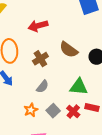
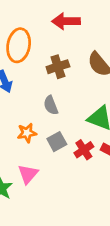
gray semicircle: (42, 87) -> (51, 105), turned 104

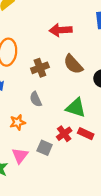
red arrow: (66, 21) -> (61, 30), moved
gray square: (57, 142) -> (45, 148), moved, turned -35

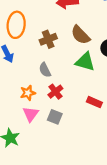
green triangle: (76, 108) -> (85, 62), moved
red cross: (64, 134) -> (55, 92), moved
pink triangle: (20, 156) -> (31, 114), moved

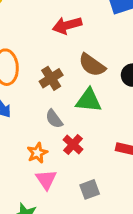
green triangle: (85, 62) -> (89, 100), moved
gray square: (55, 117) -> (90, 189), moved, turned -32

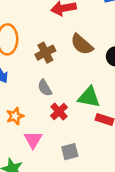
green triangle: (89, 100) -> (89, 97), moved
orange star: (37, 153) -> (15, 116), moved

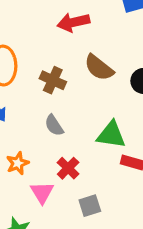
brown cross: (45, 53) -> (53, 80), turned -36
red cross: (59, 112) -> (68, 168), moved

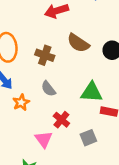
orange star: (18, 163) -> (21, 102), moved
gray square: (90, 206) -> (88, 138), moved

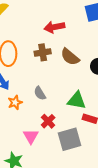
brown cross: (45, 55) -> (43, 52), moved, turned -35
gray square: (88, 138) -> (70, 139), size x1.6

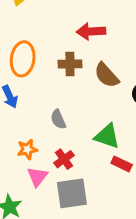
orange star: (15, 102) -> (27, 149), moved
gray square: (70, 139) -> (72, 193), moved

